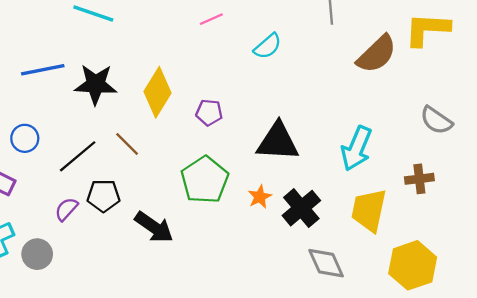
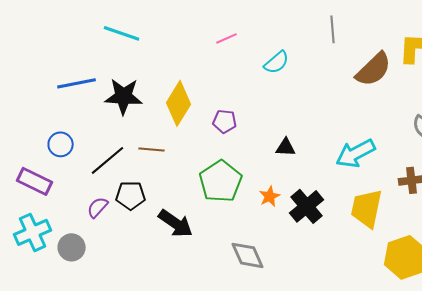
black triangle: (278, 142) -> (286, 147), size x0.5
brown line: (127, 144) -> (152, 149), turned -40
cyan arrow: (356, 148) -> (356, 153), turned 39
gray diamond: (326, 263) -> (248, 255), moved

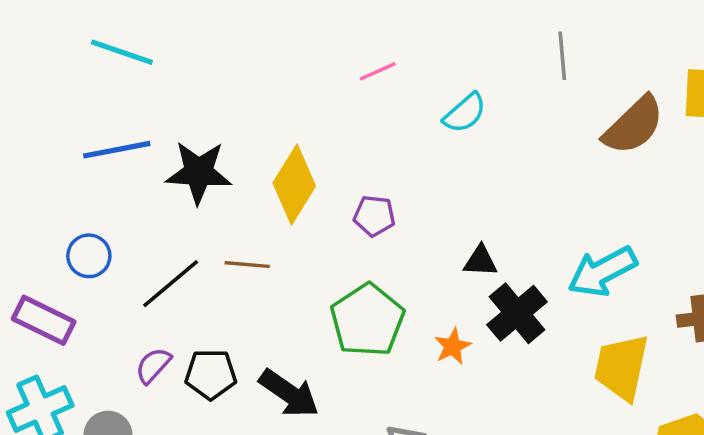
cyan line: (122, 33) -> (122, 52), moved
black pentagon: (131, 195) -> (211, 374), moved
black cross: (307, 206) -> (517, 313), moved

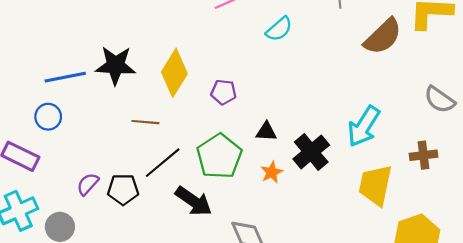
blue line: (117, 150) -> (65, 77), moved
black triangle: (480, 261) -> (266, 132), moved
cyan arrow: (602, 272) -> (364, 126), turned -30
black line: (171, 284) -> (163, 163), moved
black arrow: (289, 393) -> (194, 201), moved

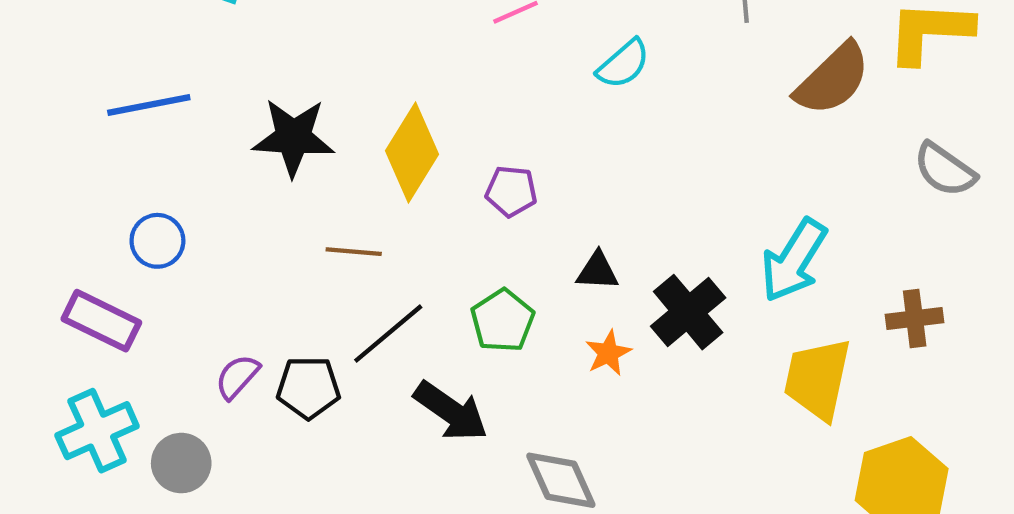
blue line: (65, 77) -> (149, 105), moved
gray semicircle: (440, 100) -> (945, 170), moved
green pentagon: (219, 156) -> (503, 321), size x0.7

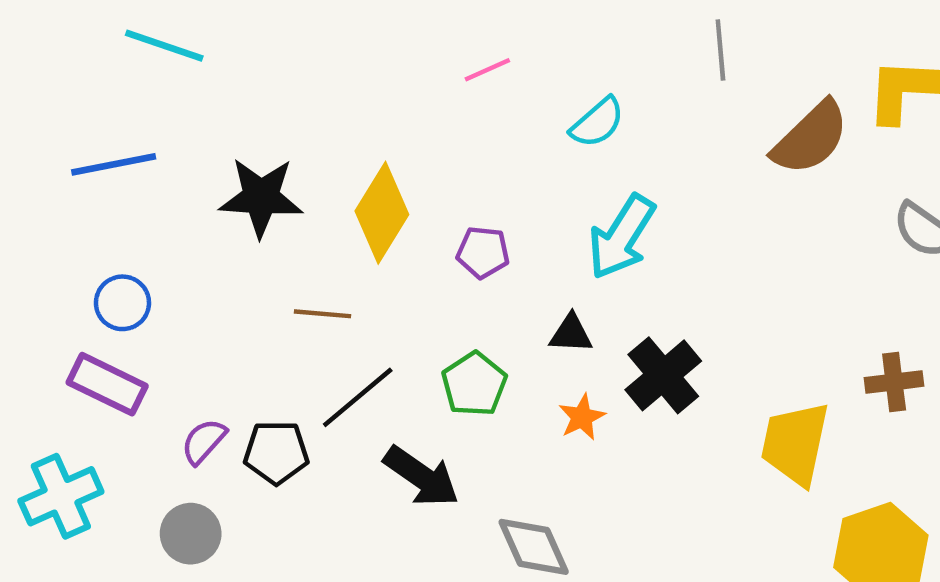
cyan arrow: (794, 260) -> (621, 237), moved
purple rectangle: (101, 321) -> (107, 384), moved
gray circle: (181, 463) -> (191, 534), moved

